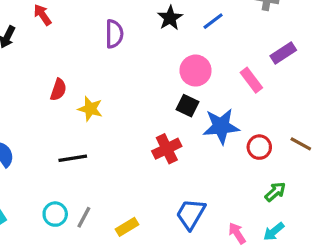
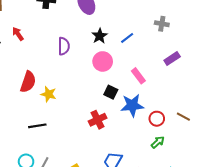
pink circle: (196, 71) -> (103, 61), moved
pink rectangle: (251, 80) -> (138, 76), moved
red semicircle: (58, 90) -> (28, 82), size x1.5
green arrow: (275, 192) -> (158, 142), moved

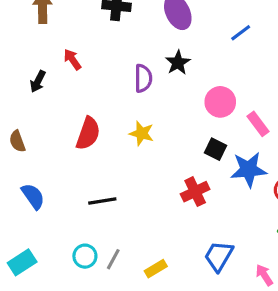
black star: (100, 36) -> (178, 63), moved
blue line: (127, 38) -> (241, 33), moved
pink circle: (103, 61) -> (220, 102), moved
yellow star: (49, 94) -> (142, 133), moved

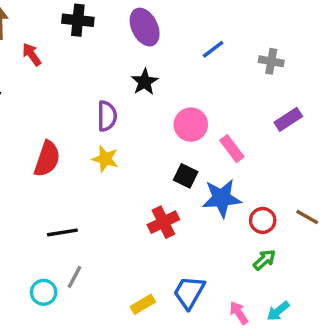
red arrow: (72, 59) -> (32, 54), moved
purple semicircle: (143, 78) -> (107, 116), moved
gray line: (113, 259) -> (74, 277), moved
yellow rectangle: (156, 269) -> (143, 304), moved

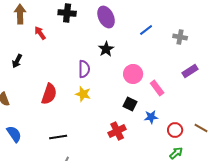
blue star: (222, 198) -> (151, 117), size x0.6

